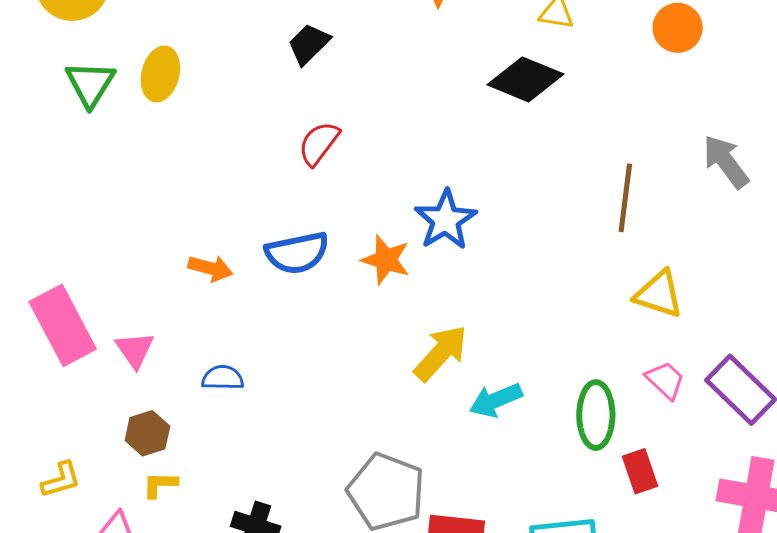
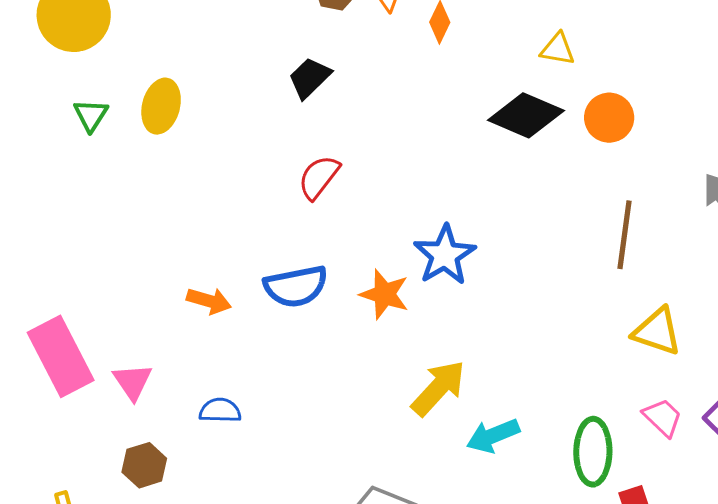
orange circle: (678, 28) -> (609, 118), moved
green triangle: (90, 84) -> (91, 115), size x0.7

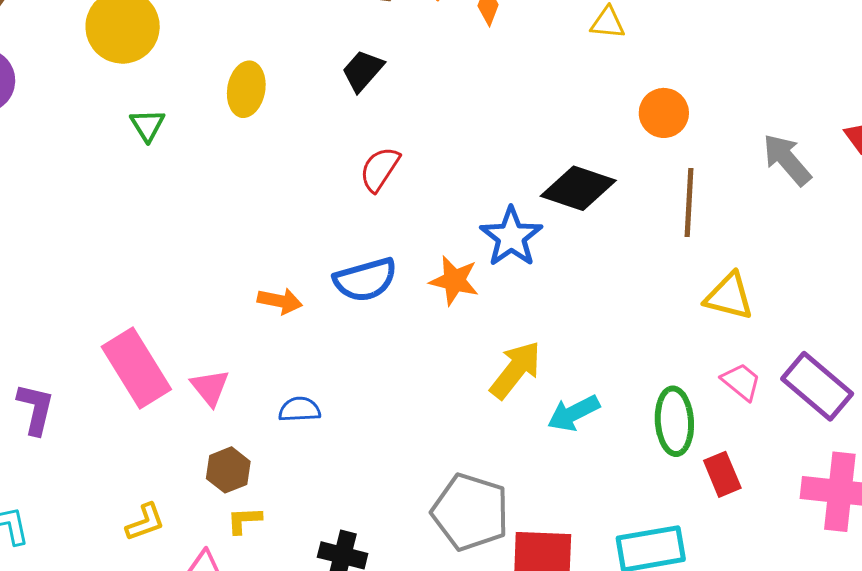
yellow ellipse: (161, 106) -> (246, 89), moved
black diamond: (526, 115) -> (578, 188), moved
orange circle: (609, 118) -> (664, 113), moved

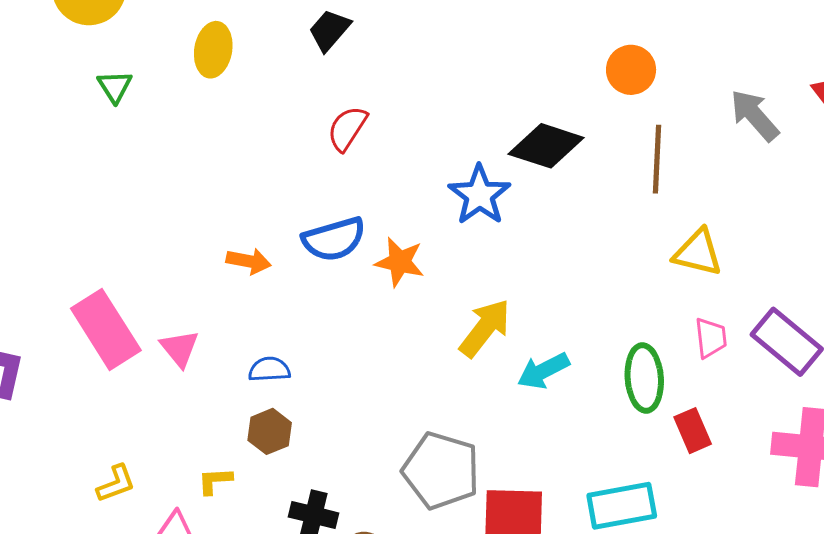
orange star: (454, 281) -> (400, 262), moved
pink trapezoid: (741, 382) -> (711, 338), turned 45
brown hexagon: (228, 470) -> (270, 431), moved

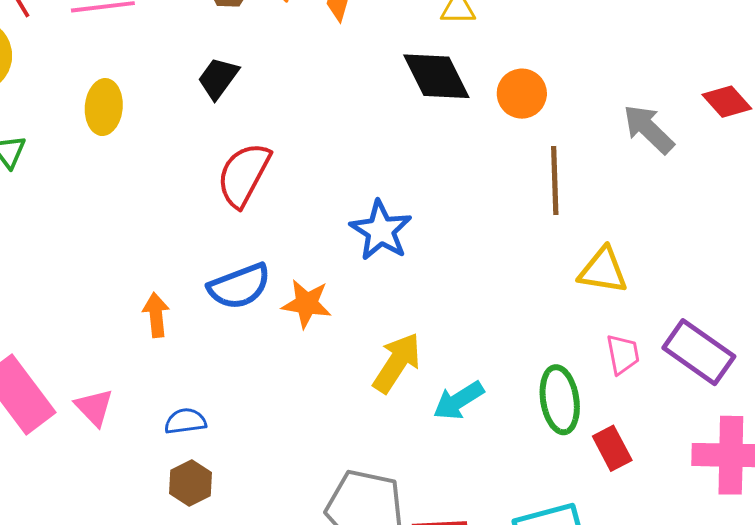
red semicircle: (347, 128) -> (244, 175), size x1.4
black diamond: (546, 146) -> (436, 76), moved, turned 50
orange arrow: (249, 261) -> (156, 315), turned -102

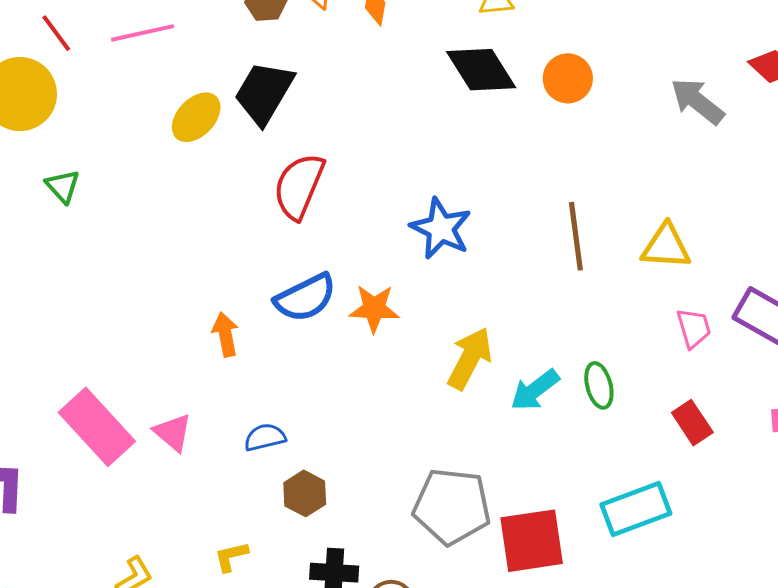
black trapezoid: (218, 78) -> (264, 93), size x1.5
yellow ellipse: (104, 107) -> (196, 117), moved, turned 44
brown line: (555, 181) -> (576, 236), moved
green ellipse: (560, 400) -> (599, 385), moved, size x0.7
brown hexagon: (191, 483) -> (305, 493), moved

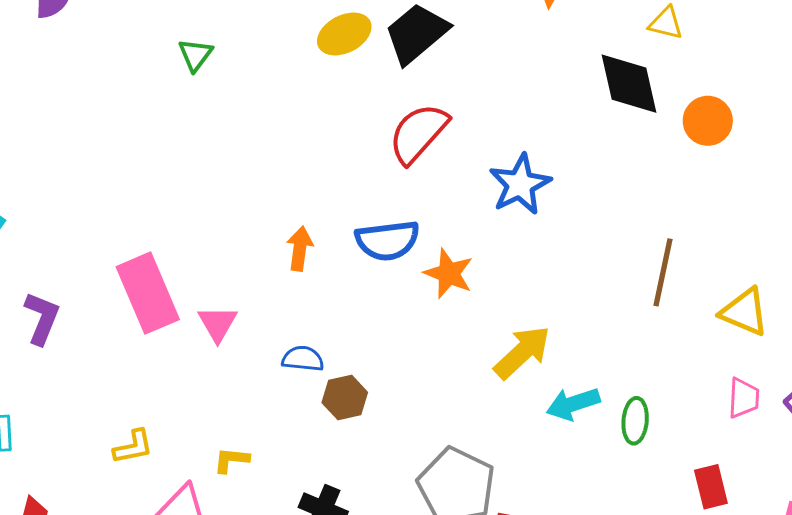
blue star: (441, 228) -> (520, 184), moved
brown hexagon: (305, 493) -> (345, 397), moved

